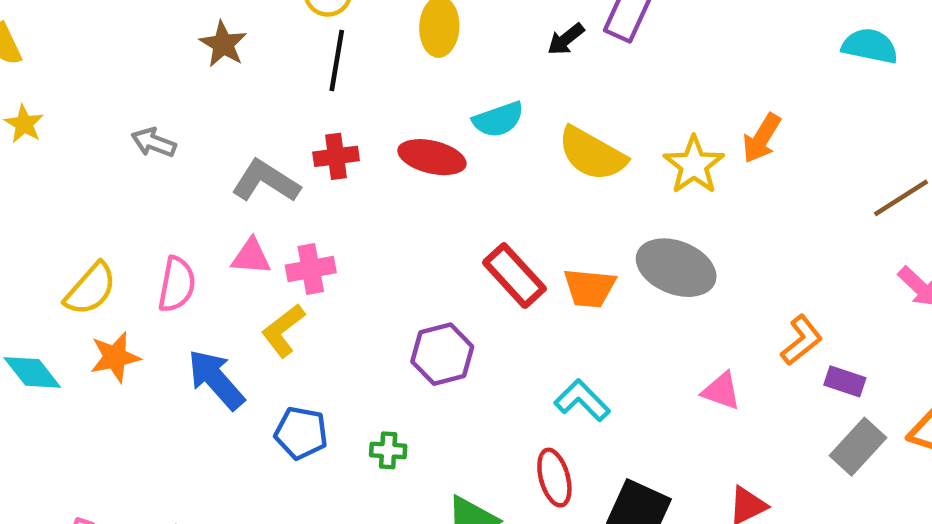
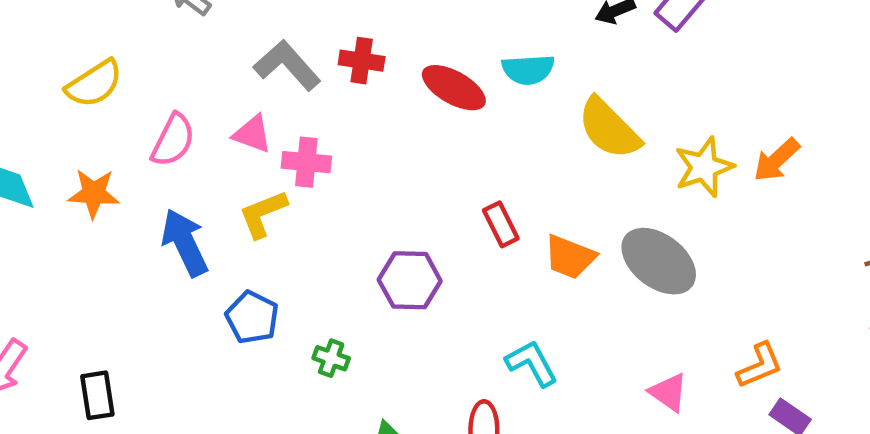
red rectangle: (514, 276) -> (501, 224), size x0.7
yellow semicircle: (90, 289) -> (94, 84), moved

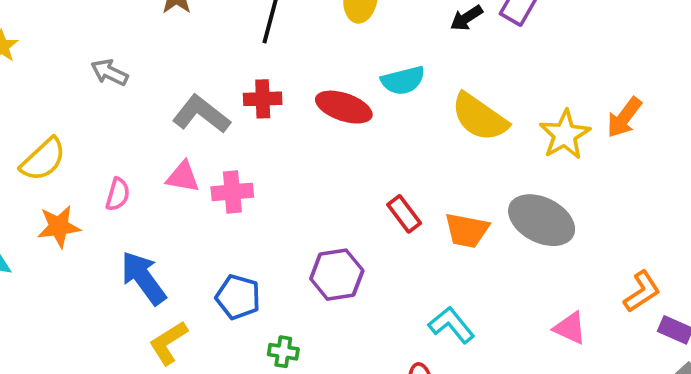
pink semicircle: (173, 140) -> (118, 194), size x0.7
orange star: (94, 193) -> (59, 227), moved
yellow L-shape: (263, 214) -> (168, 343), moved
blue pentagon: (252, 317) -> (238, 297), moved

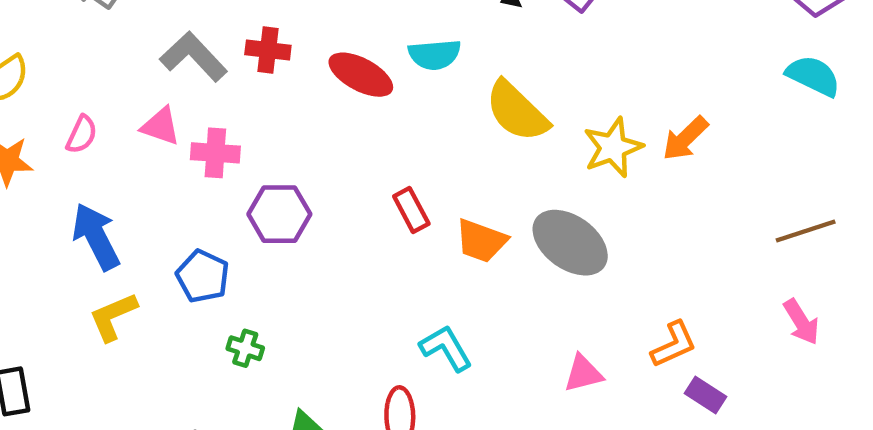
purple hexagon: (337, 275) -> (279, 214), moved
pink triangle: (570, 328) -> (583, 374), turned -48

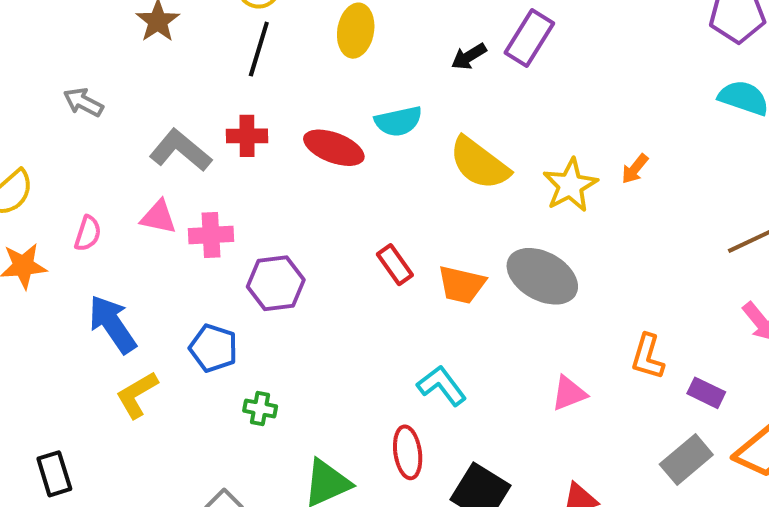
orange arrow: (685, 138) -> (635, 169), size x0.7
orange L-shape: (674, 344) -> (648, 357), turned 138
purple rectangle: (706, 395) -> (706, 393), moved

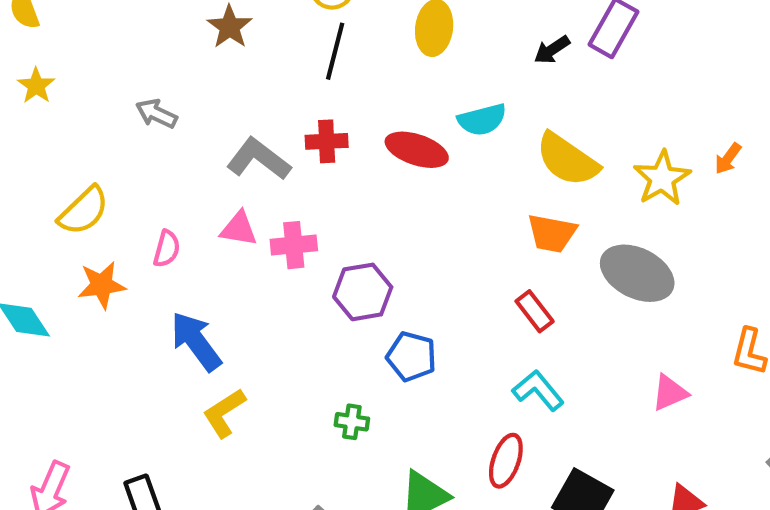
red rectangle: (395, 265) -> (535, 311), moved
orange trapezoid: (462, 285) -> (552, 233), moved
blue pentagon: (213, 348) -> (411, 356), moved
red ellipse: (408, 452) -> (506, 461), turned 30

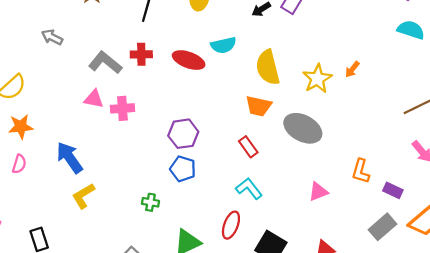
yellow semicircle: (567, 160) -> (268, 67), turned 40
pink semicircle: (167, 249) -> (19, 164), moved
purple hexagon: (363, 292) -> (183, 134), moved

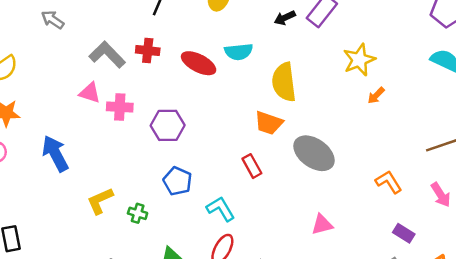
yellow star: (317, 79) -> (359, 60), moved
purple hexagon: (183, 134) -> (168, 125), moved
orange L-shape: (361, 171) -> (389, 182), moved, turned 125
cyan L-shape: (249, 189) -> (221, 209), moved
yellow L-shape: (83, 196) -> (100, 201), moved

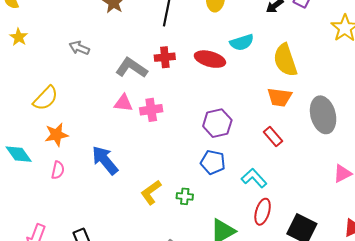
purple hexagon: (168, 125) -> (217, 123), moved
gray ellipse: (314, 153) -> (323, 115), turned 52

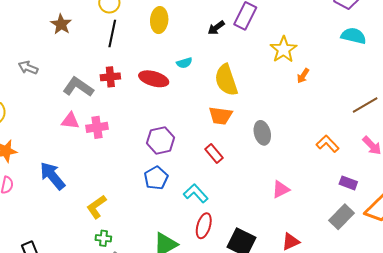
cyan semicircle: (242, 42) -> (184, 63), size x0.7
gray ellipse: (323, 115) -> (262, 133), size x0.7
blue pentagon: (213, 162) -> (156, 178), turned 30
green cross: (185, 196) -> (103, 238), moved

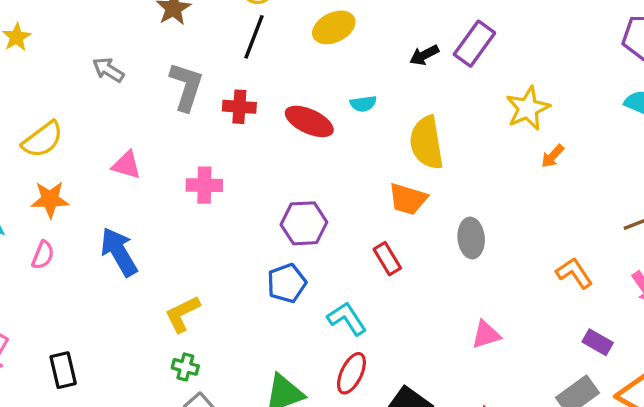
yellow ellipse: (159, 20) -> (334, 27), turned 50
gray L-shape: (78, 87) -> (186, 87), moved, turned 64
pink triangle: (70, 121) -> (127, 165), moved

